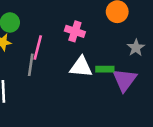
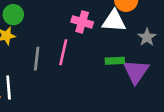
pink line: (38, 48) -> (63, 52), moved
white triangle: (81, 67) -> (114, 21), moved

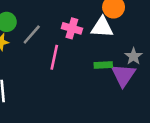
gray star: (147, 37) -> (133, 56), moved
gray line: (37, 59) -> (32, 35), moved, turned 35

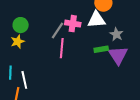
gray line: (32, 35) -> (57, 31), moved
gray star: (133, 56) -> (116, 34), moved

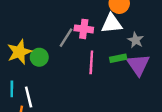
green circle: (21, 25) -> (39, 57), moved
yellow star: (18, 42) -> (19, 52), size x1.5
pink line: (62, 48) -> (91, 62), moved

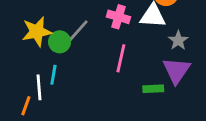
gray line: (66, 38) -> (78, 31), moved
green rectangle: (118, 58) -> (153, 89), moved
cyan line: (12, 89) -> (53, 75), moved

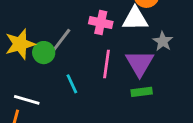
purple triangle: (176, 70) -> (140, 63), moved
cyan line: (53, 75) -> (72, 84), moved, turned -30
white line: (39, 87) -> (27, 100), turned -65

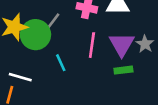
gray star: (163, 41) -> (145, 44), moved
green circle: (44, 53) -> (36, 35), size x1.5

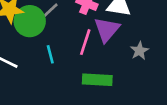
purple triangle: (122, 44) -> (107, 30), moved
green rectangle: (123, 70) -> (97, 80), moved, size x1.5

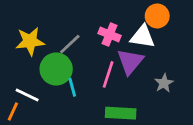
green circle: (30, 21) -> (56, 69), moved

